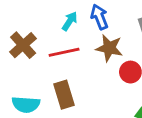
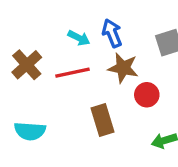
cyan arrow: (70, 21) -> (79, 38), turned 84
brown rectangle: (64, 95) -> (103, 120), moved

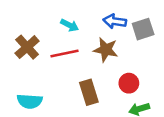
blue arrow: (112, 33) -> (115, 21), moved, turned -60
red circle: (147, 95) -> (129, 83), moved

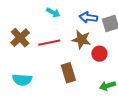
cyan arrow: (70, 25) -> (53, 12), moved
red circle: (129, 83) -> (99, 54), moved

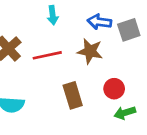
cyan arrow: (53, 12) -> (53, 15), turned 56
red circle: (99, 54) -> (114, 89), moved

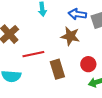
red line: (47, 55) -> (33, 54), moved

